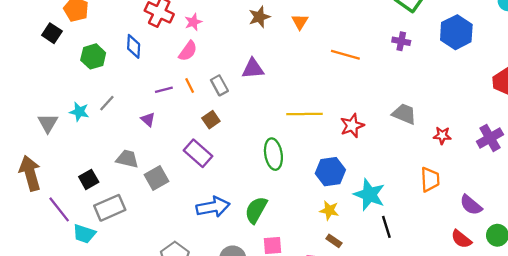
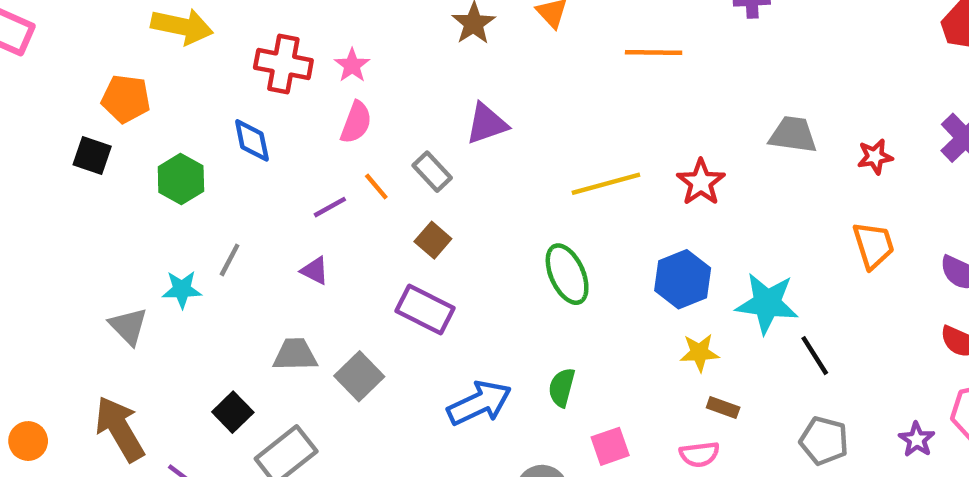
green semicircle: (256, 210) -> (562, 387), size x0.7

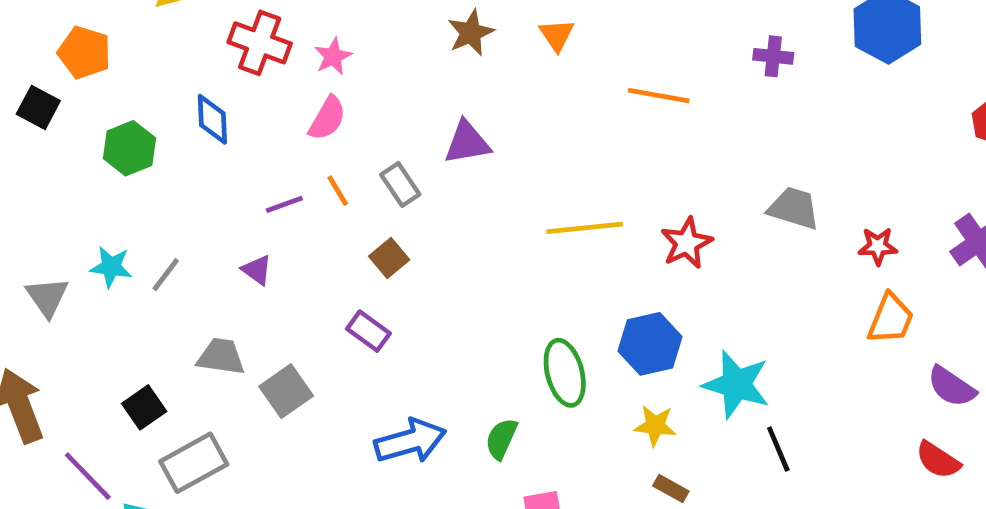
orange trapezoid: (873, 245) -> (891, 319), moved, turned 30
gray line: (230, 260) -> (166, 275), moved
green ellipse: (567, 274) -> (565, 373), moved
purple rectangle: (425, 309) -> (368, 331), size x0.7

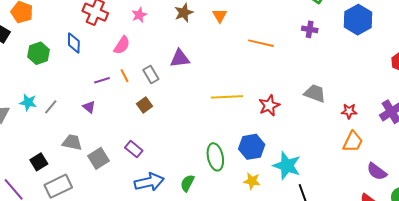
pink star: (333, 56) -> (139, 15), moved
purple rectangle: (368, 331) -> (134, 149), moved

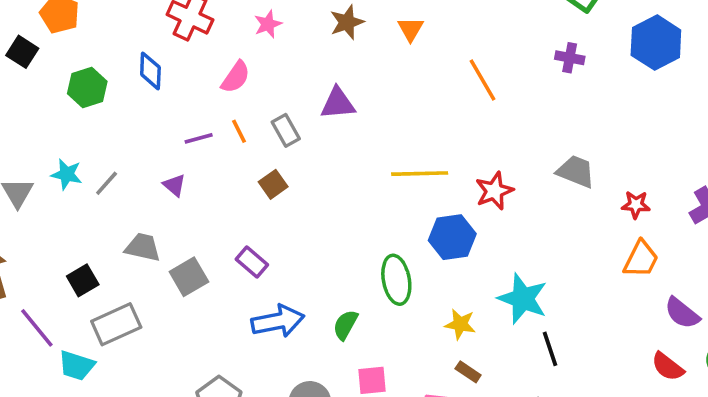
orange line: (261, 43) -> (482, 80), turned 45
blue hexagon: (252, 147) -> (452, 237), moved

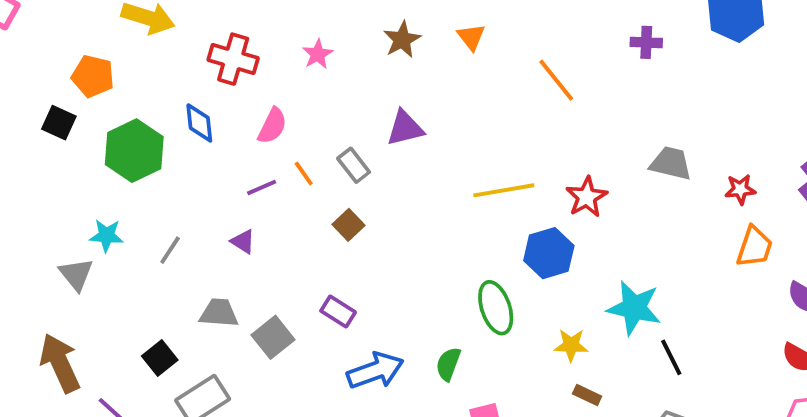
pink semicircle: (236, 77) -> (272, 126), moved
green hexagon: (87, 87) -> (134, 151), size x1.4
cyan star: (67, 174) -> (106, 236), moved

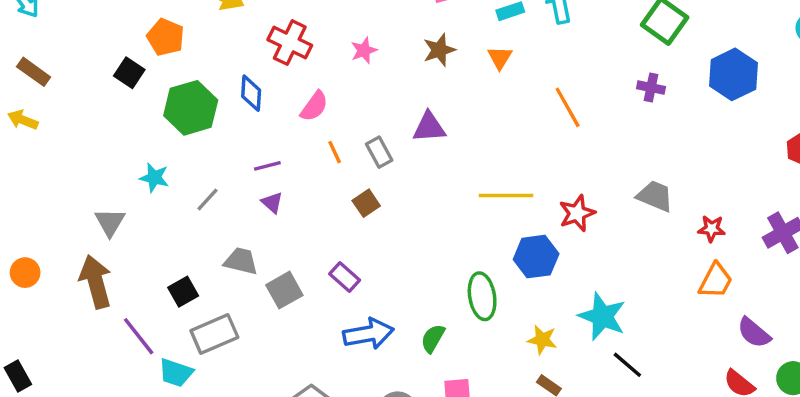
purple line: (262, 187) -> (267, 166), moved
gray triangle: (76, 274) -> (110, 222), moved
black line: (671, 357) -> (627, 365), turned -32

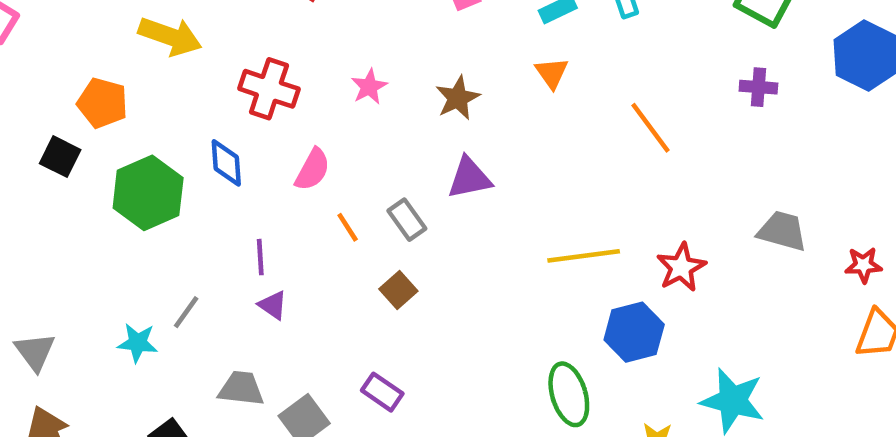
brown star: (439, 50) -> (458, 98), moved
purple line: (267, 166) -> (260, 257), turned -72
cyan star: (154, 178) -> (138, 343), moved
gray triangle: (110, 222) -> (35, 352), moved

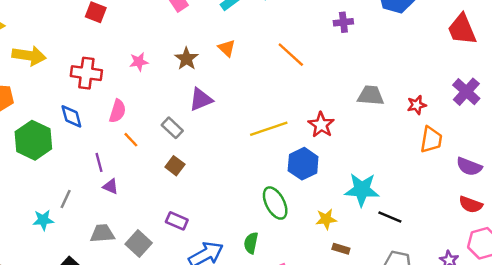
orange triangle: (552, 73) -> (227, 48), moved
pink star: (369, 87) -> (139, 62), turned 30
orange line: (348, 227) -> (131, 140), moved

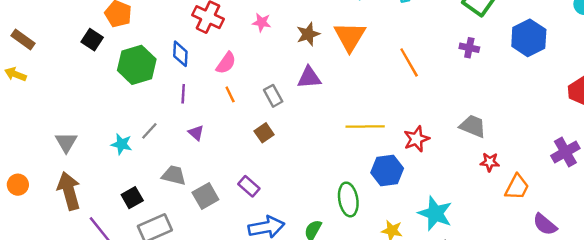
orange triangle: (227, 48) -> (350, 37), size x1.8
red star: (417, 105) -> (490, 162), moved
purple line: (99, 162) -> (183, 94), moved

